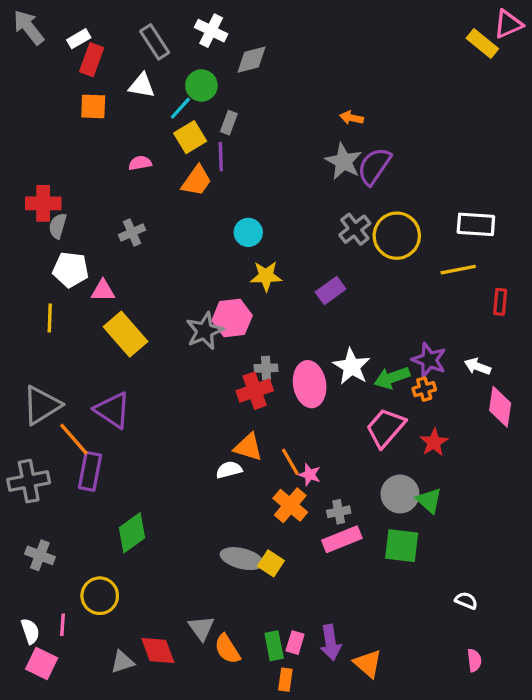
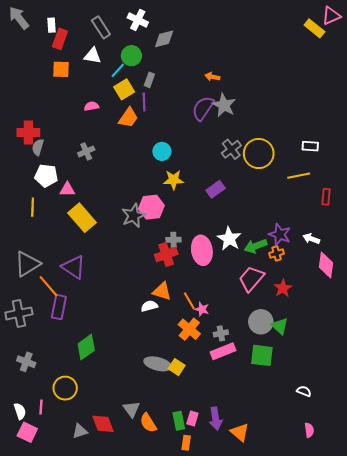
white rectangle: (79, 39) -> (51, 25), turned -64
orange arrow: (352, 118) -> (212, 77), moved
purple semicircle: (374, 166) -> (203, 108), moved
white rectangle: (476, 224) -> (310, 146), size x0.7

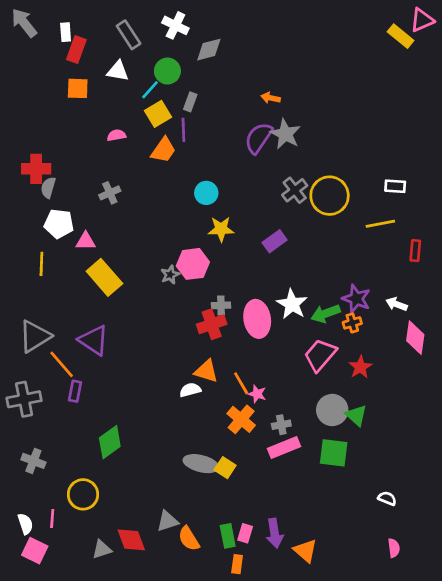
gray star: (134, 216) -> (170, 275), size x0.6
purple rectangle: (59, 307) -> (75, 391), size x0.7
gray triangle: (131, 409) -> (167, 521), turned 48

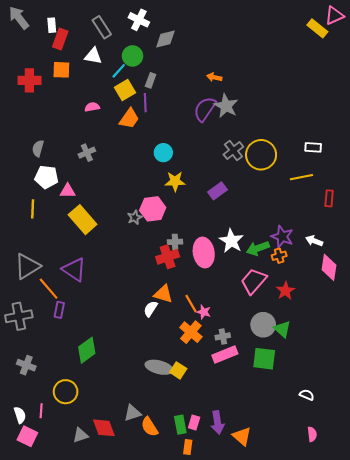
red cross: (36, 169) -> (29, 80), moved
white semicircle: (190, 390) -> (151, 309), turned -42

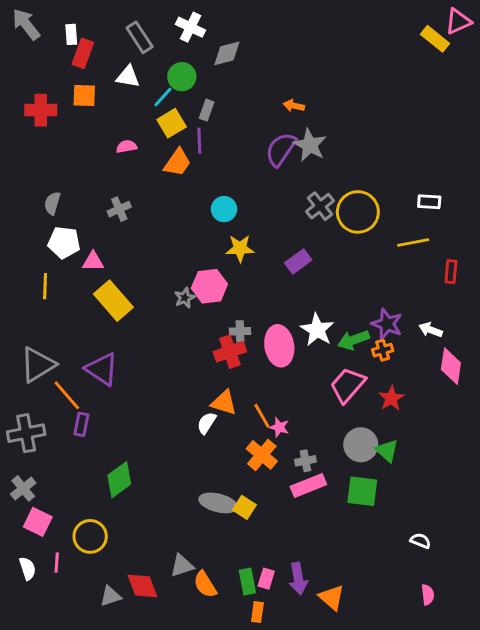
gray cross: (26, 365) -> (23, 488), moved, turned 30
pink square: (27, 436) -> (38, 522), moved

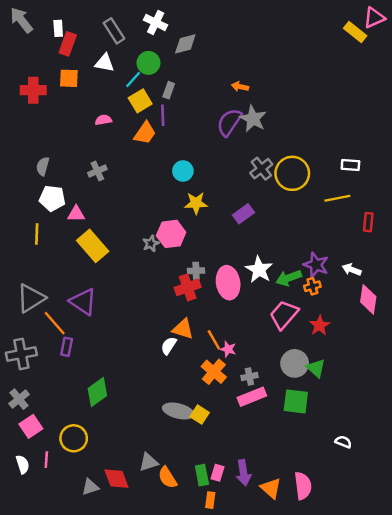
pink square: (38, 522) -> (31, 426), turned 30
pink semicircle: (428, 595) -> (303, 486), moved, size x1.6

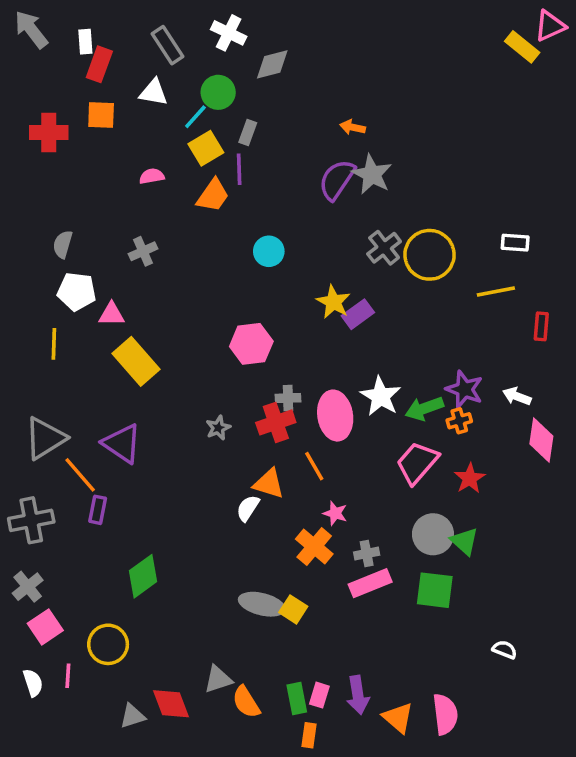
yellow star: (196, 203) -> (333, 302), moved, turned 30
gray star: (151, 243) -> (218, 428), moved
orange line: (214, 340) -> (314, 466), moved

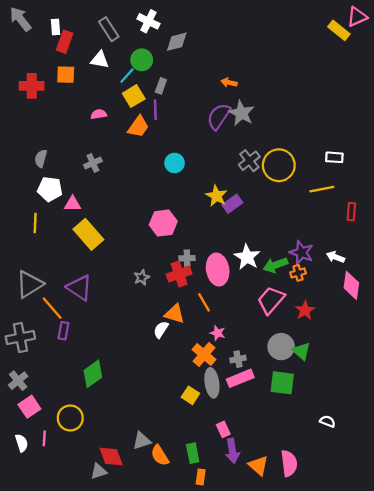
gray ellipse: (262, 604) -> (212, 383), moved, turned 68
pink rectangle: (319, 695) -> (223, 429), moved, turned -42
gray triangle: (133, 716) -> (99, 471), moved

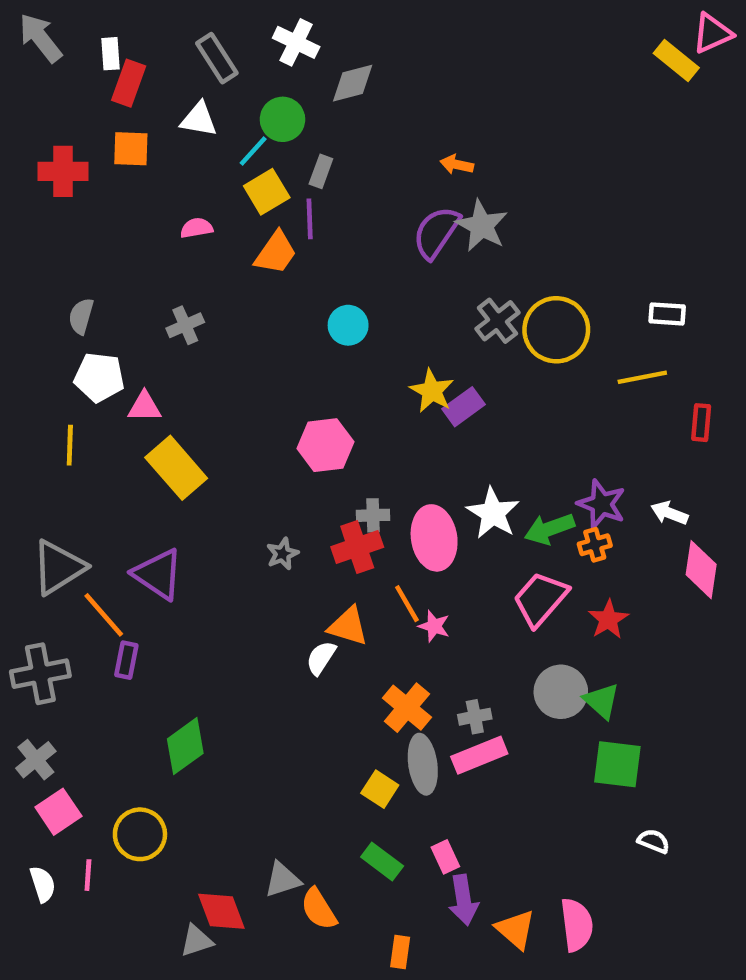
pink star: (218, 333) -> (434, 626), moved
green square: (282, 383) -> (617, 764), moved
green rectangle: (193, 453) -> (382, 861), moved, turned -42

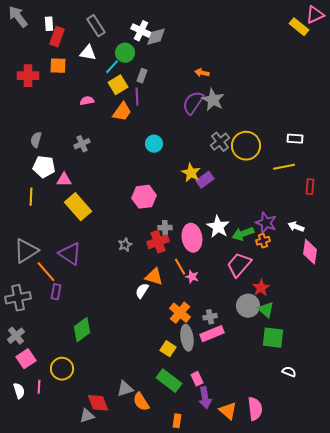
white cross: (296, 42) -> (141, 31), moved
red star: (608, 619) -> (261, 288), moved
green rectangle: (382, 861) -> (169, 381), size x1.4

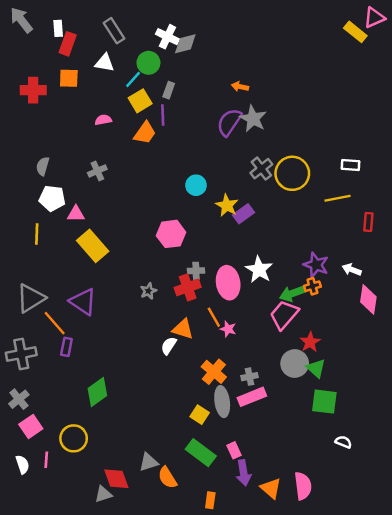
cyan circle: (154, 144) -> (196, 185), moved
green arrow: (243, 234) -> (292, 293), moved

